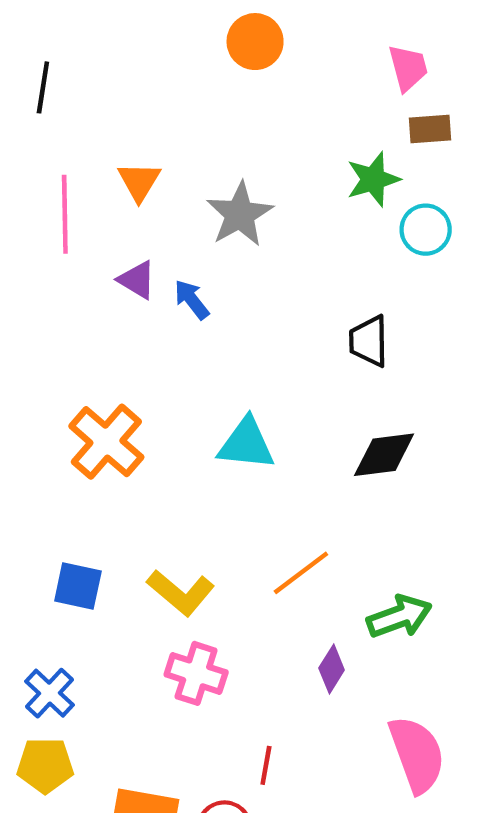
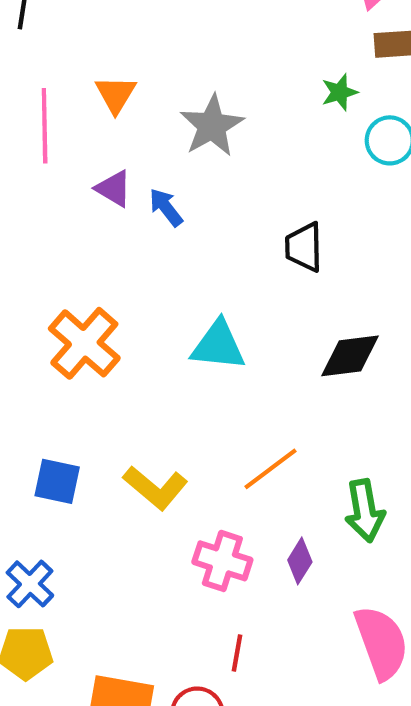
green star: (373, 179) -> (340, 92), size x0.7
black trapezoid: (369, 341) -> (304, 247), moved
green arrow: (399, 617) -> (365, 511), turned 100
pink cross: (196, 673) -> (222, 561), moved

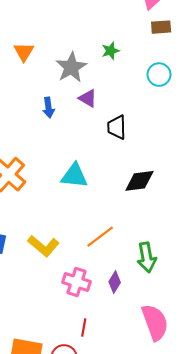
green star: (340, 92) -> (110, 51), moved
purple triangle: (114, 189) -> (88, 98), moved
blue arrow: (166, 207) -> (49, 108), turned -150

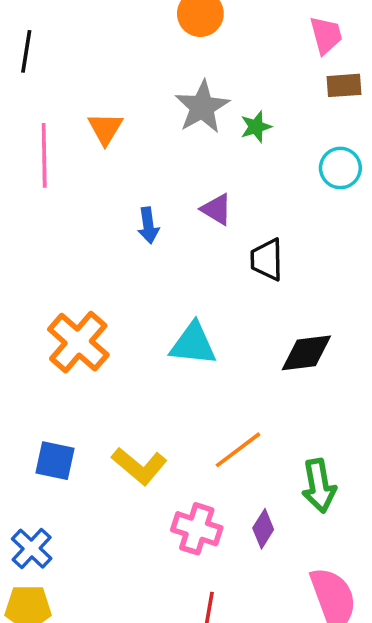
gray star: (71, 67) -> (202, 107), moved

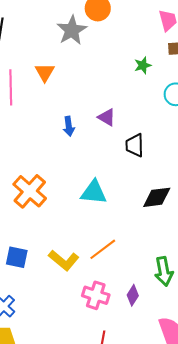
gray star: (202, 107) -> (72, 30), moved
green star: (256, 127) -> (143, 65), moved
orange line: (238, 450) -> (103, 249), moved

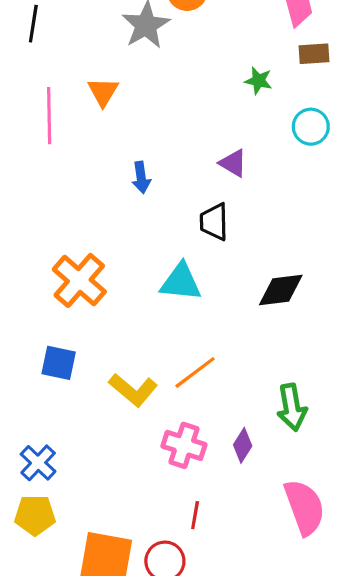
green star: (143, 65) -> (258, 81), turned 30
purple triangle: (107, 117) -> (233, 163), moved
black trapezoid: (135, 145) -> (214, 222), moved
blue square: (17, 257) -> (59, 363), moved

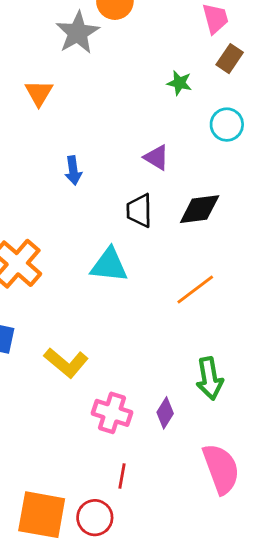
brown rectangle: (314, 54) -> (230, 59), turned -52
black diamond: (281, 290) -> (200, 209), moved
orange line: (195, 372) -> (195, 290), moved

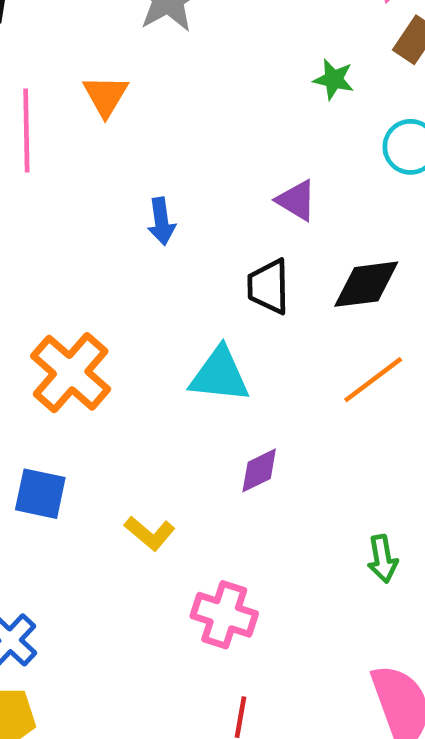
orange line: (195, 290) -> (373, 380), moved
yellow L-shape: (66, 363) -> (150, 533), size x0.7
green arrow: (210, 378) -> (383, 559), size x0.7
purple diamond: (165, 413) -> (259, 470), moved, turned 32

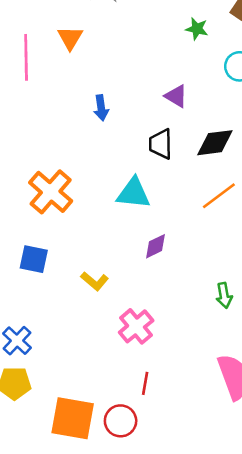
pink cross: (224, 615) -> (136, 326), turned 32

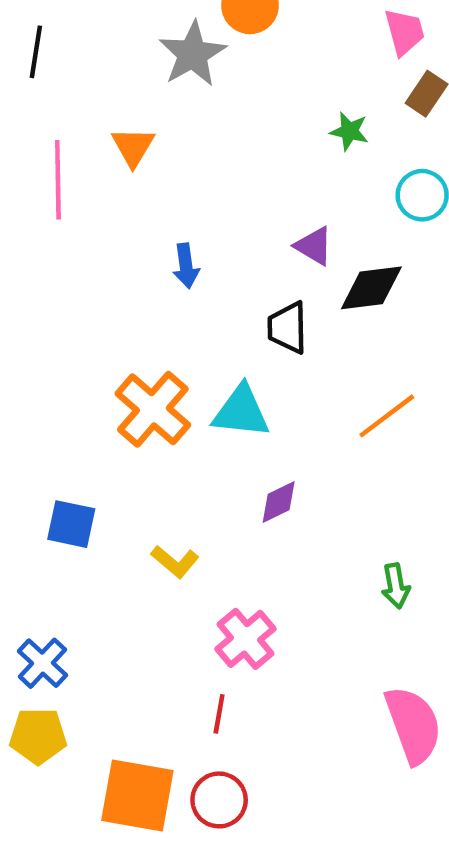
black diamond: (215, 143) -> (371, 288), moved
orange cross: (51, 192) -> (153, 409), moved
red line: (145, 383) -> (219, 714), moved

